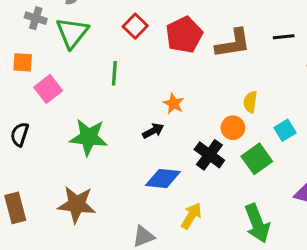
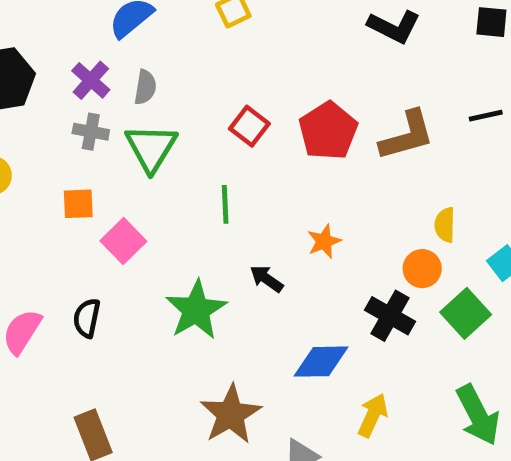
orange star: (174, 104) -> (324, 241), turned 30
black arrow: (153, 131) -> (267, 279), moved, turned -110
green star: (89, 137) -> (196, 310), turned -30
brown star: (77, 204) -> (231, 414), moved, turned -30

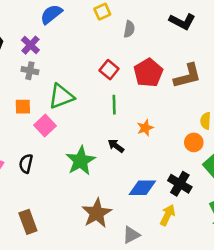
gray semicircle: (145, 87) -> (129, 29), moved
green triangle: (151, 148) -> (61, 96), moved, turned 36
green line: (225, 204) -> (114, 105), moved
black cross: (390, 316) -> (180, 184), moved

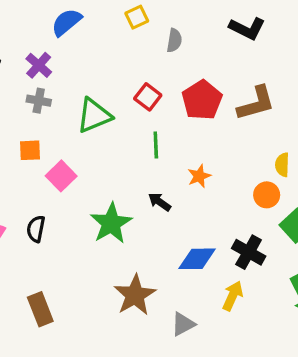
green triangle: (61, 96) -> (94, 116), moved

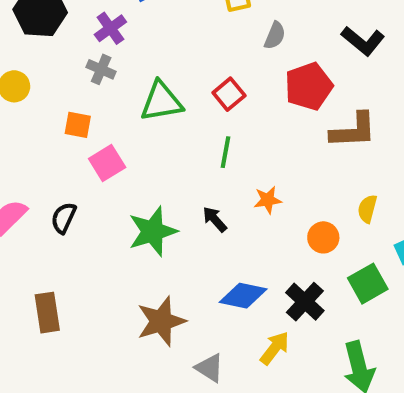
red pentagon: (202, 100) -> (309, 86), moved
orange circle: (267, 195) -> (323, 237), moved
gray triangle: (183, 324) -> (210, 368), turned 48

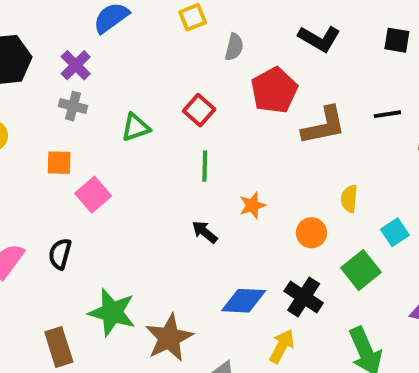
green triangle: (161, 101) -> (136, 127), size x0.7
green star: (153, 231) -> (112, 312), moved, turned -30

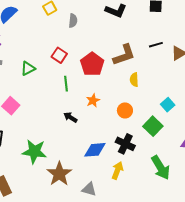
red pentagon: (274, 90) -> (92, 64), moved
yellow semicircle: (349, 199) -> (134, 80), moved
green star: (112, 312) -> (34, 152), moved

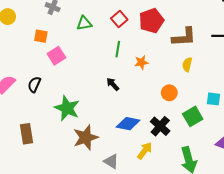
red pentagon: (92, 64) -> (151, 21), moved
orange star: (93, 100) -> (141, 62), moved
cyan square: (168, 105) -> (214, 99), turned 32

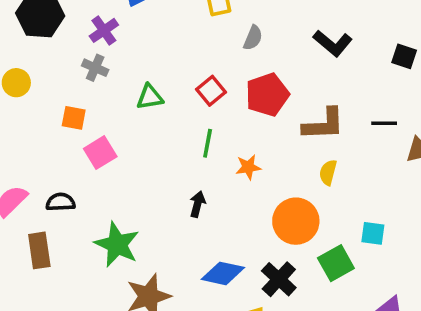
black semicircle: (34, 84) -> (61, 202), turned 63
black arrow: (113, 84) -> (197, 204), turned 56
orange circle: (169, 93) -> (296, 221), size x1.6
brown rectangle: (26, 134) -> (39, 250), moved

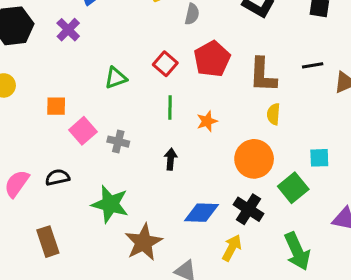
gray cross: (95, 68) -> (118, 142), moved
brown L-shape: (324, 124) -> (263, 75), turned 105
brown rectangle: (39, 250) -> (48, 242), moved

